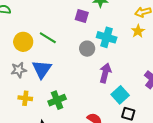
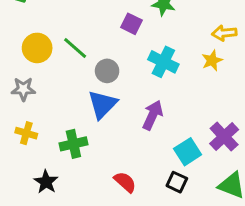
gray circle: (87, 49) -> (107, 71), moved
blue triangle: (42, 69) -> (102, 104), moved
cyan square: (120, 95) -> (188, 152), moved

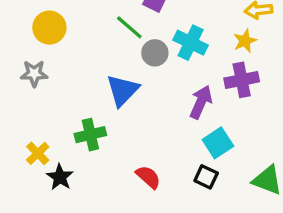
green line: (75, 48) -> (129, 27), moved
gray circle: (107, 71) -> (155, 53), moved
purple arrow: (153, 115) -> (201, 102), moved
yellow cross: (26, 133) -> (38, 153), moved, turned 30
purple cross: (224, 137) -> (242, 80), moved, turned 32

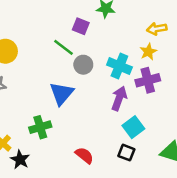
cyan cross: (191, 43) -> (119, 66), moved

